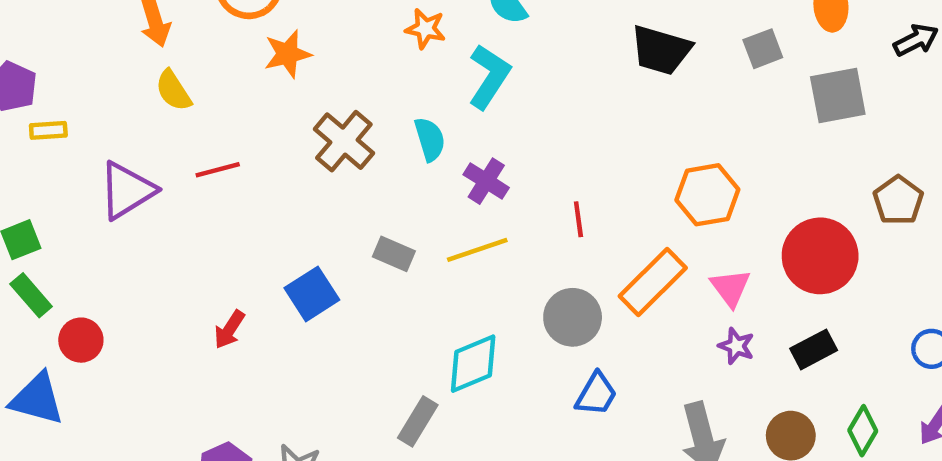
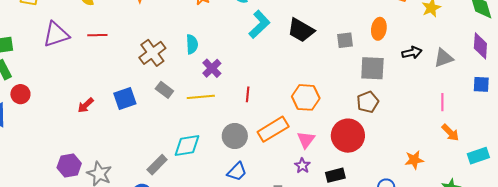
cyan L-shape: (489, 77) -> (259, 24), moved
brown cross: (344, 141) -> (152, 53), moved
brown pentagon: (898, 200) -> (368, 102), moved

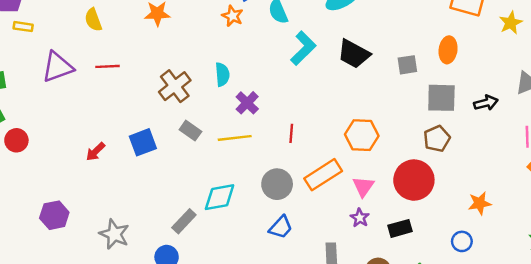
black arrow: (412, 53) -> (486, 103), moved
orange star: (414, 160) -> (480, 203), moved
purple hexagon: (69, 166) -> (54, 215), moved

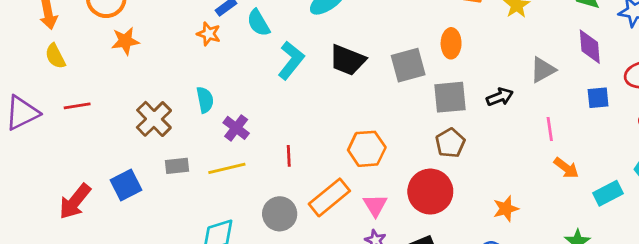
gray square: (407, 65) -> (408, 65), size x1.5
gray rectangle: (190, 131) -> (177, 166), turned -35
red arrow: (96, 152) -> (75, 201), size x1.6

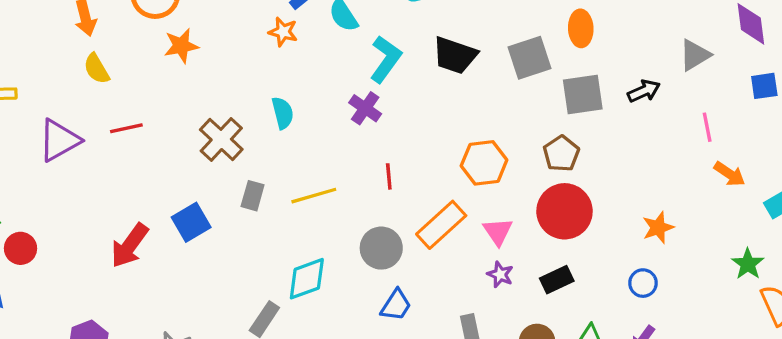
purple cross: (236, 128) -> (365, 108), moved
brown pentagon: (450, 143) -> (561, 154), moved
gray rectangle: (177, 166) -> (253, 196), turned -65

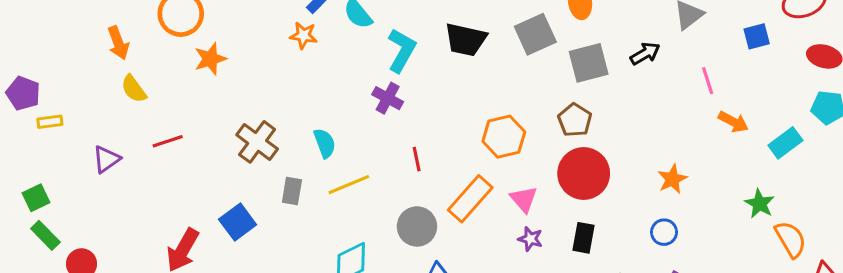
cyan semicircle: (283, 113) -> (325, 143), moved
purple triangle: (59, 140) -> (106, 159), size x0.7
black rectangle: (557, 280) -> (583, 238), turned -48

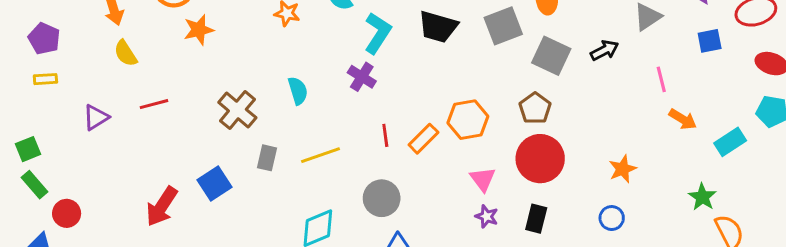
gray square: (589, 63) -> (551, 56), turned 36
purple pentagon: (23, 93) -> (44, 38), moved
cyan semicircle: (325, 143) -> (298, 91), moved
orange rectangle: (470, 199) -> (423, 139), moved, size x0.7

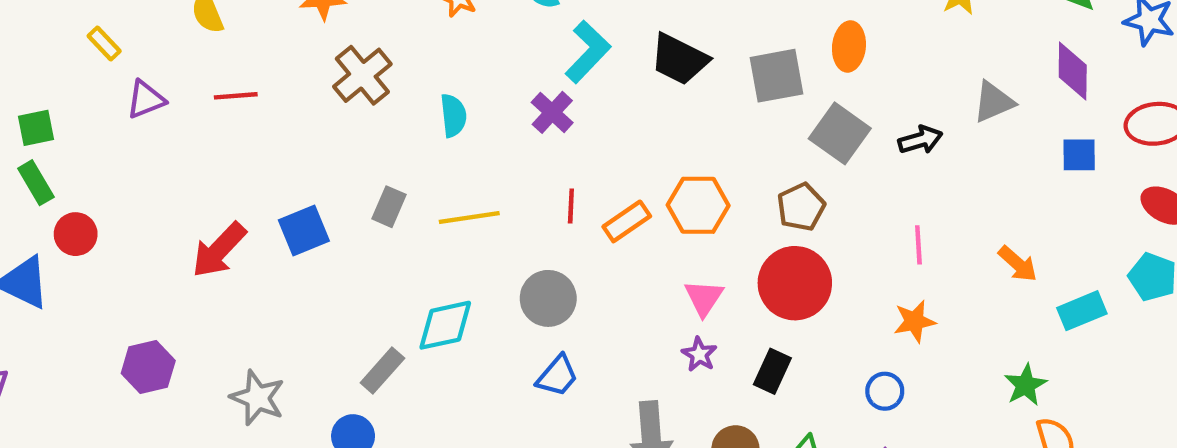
yellow rectangle: (45, 79) -> (104, 44), moved, turned 40
pink line: (661, 79) -> (918, 245), moved
brown cross: (237, 110) -> (362, 75), moved

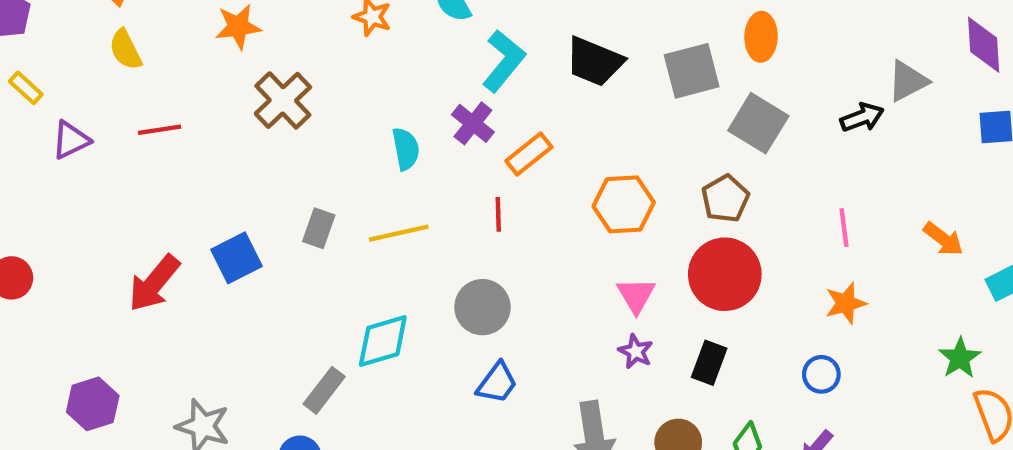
cyan semicircle: (453, 115) -> (406, 149), moved
black arrow: (920, 140) -> (862, 117), moved
orange rectangle: (627, 221) -> (529, 154), moved

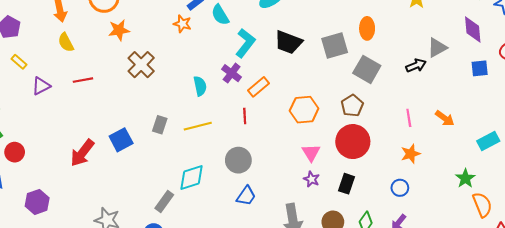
orange arrow: (943, 239) -> (445, 118), moved
purple hexagon: (93, 404) -> (37, 202), moved

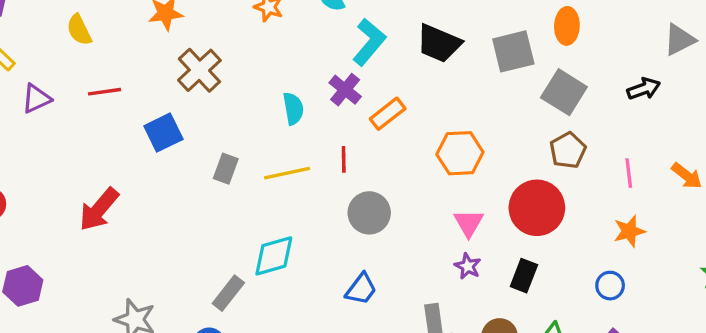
gray triangle: (437, 48) -> (679, 40), moved
brown pentagon: (352, 106) -> (568, 150), moved
red line: (245, 116) -> (344, 159), moved
blue square: (121, 140) -> (163, 133), moved
gray circle: (238, 160) -> (369, 213), moved

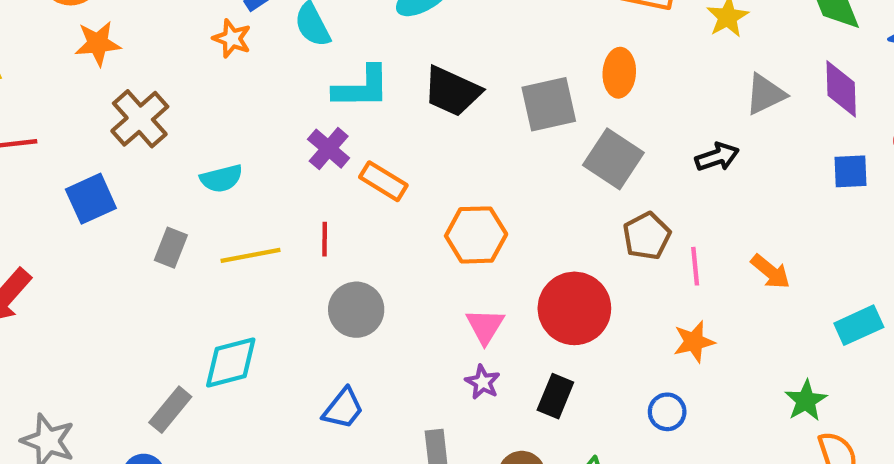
cyan L-shape: (369, 42) -> (362, 87), turned 48
cyan semicircle: (293, 109) -> (221, 178), moved, turned 84
orange rectangle: (388, 114) -> (383, 181), turned 68
brown pentagon: (568, 150) -> (647, 236), moved

